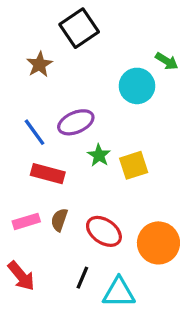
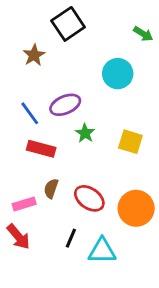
green arrow: (167, 61) -> (143, 34), moved
yellow square: (134, 165) -> (130, 142), moved, turned 35
pink rectangle: (26, 221) -> (24, 204), moved

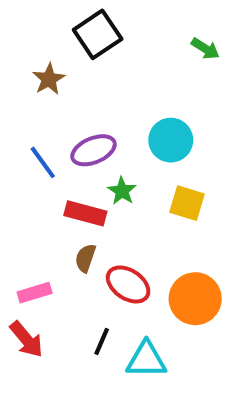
cyan circle: (118, 74) -> (171, 140), moved
red rectangle: (41, 149) -> (85, 213), moved
brown semicircle: (51, 188) -> (85, 258), moved

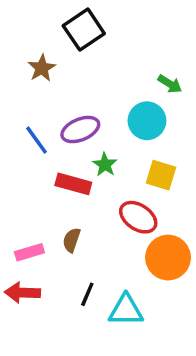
green arrow: (205, 49) -> (170, 84), moved
brown semicircle: (85, 258) -> (72, 240), moved
red ellipse: (128, 284) -> (138, 217), moved
red arrow: (26, 339) -> (22, 293), turned 132

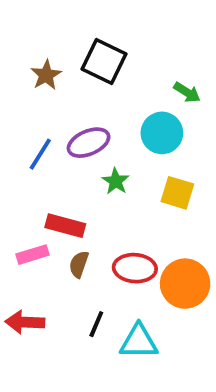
black square: (84, 30) -> (104, 61), moved, turned -30
blue line: (36, 140) -> (40, 154), turned 68
red rectangle: (73, 184) -> (65, 226), moved
red ellipse: (138, 217) -> (135, 268), moved, turned -30
pink rectangle: (29, 252) -> (33, 255), moved

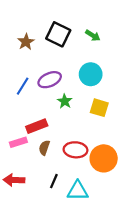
green arrow: (187, 92) -> (93, 35), moved
red rectangle: (65, 226) -> (37, 126), turned -36

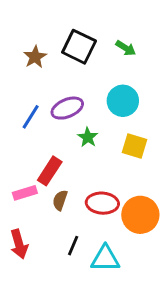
red rectangle: (37, 126) -> (50, 171), turned -36
red arrow: (14, 180) -> (19, 244), turned -108

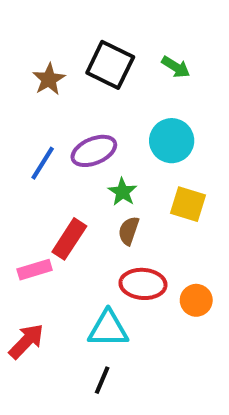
brown semicircle: (60, 200) -> (129, 231), moved
orange circle: (140, 215) -> (196, 300), size x0.6
red arrow: (19, 244) -> (26, 341), turned -120
black line: (73, 246) -> (102, 380), moved
cyan triangle: (105, 259) -> (108, 329), moved

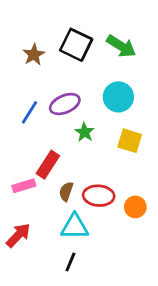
green arrow: (176, 67) -> (121, 46), size x1.5
brown semicircle: (129, 231) -> (66, 191), moved

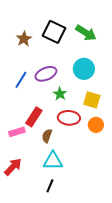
red ellipse: (99, 196) -> (69, 118), moved
orange circle: (135, 207) -> (96, 125), moved

